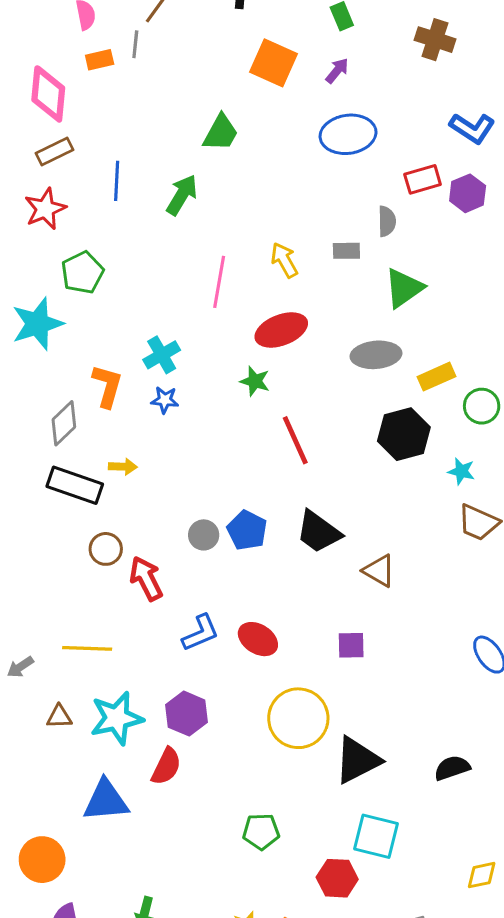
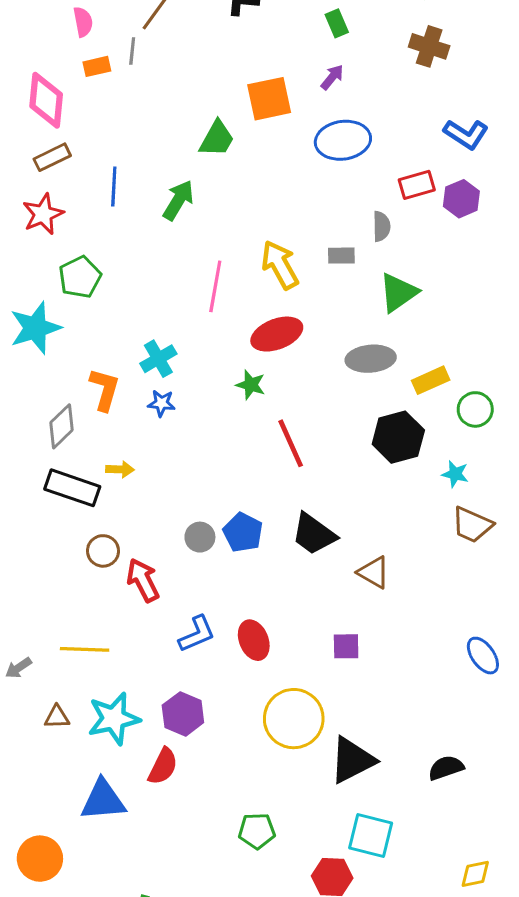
orange square: (273, 63) -> (269, 99), moved, turned -36
yellow arrow: (284, 260) -> (280, 265), size x1.4
red ellipse: (258, 639) -> (254, 640), turned 36

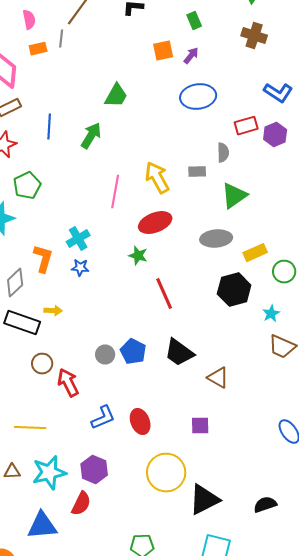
orange square: (269, 99) -> (163, 51), moved, size x0.7
cyan star: (455, 474) -> (271, 314), turned 30

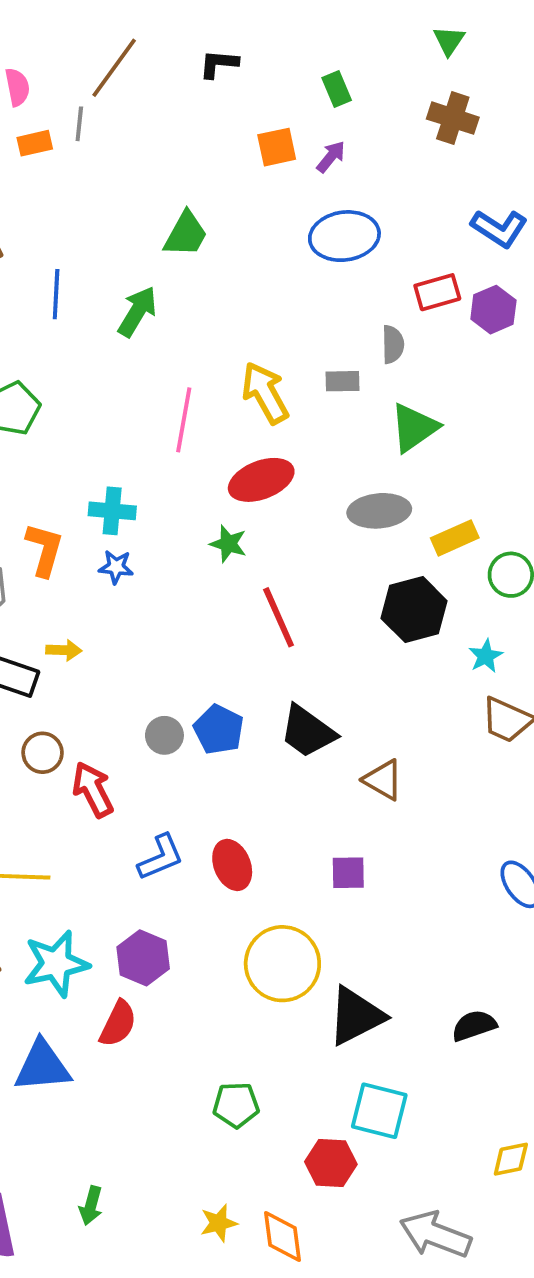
cyan cross: (78, 239) -> (112, 511), turned 35

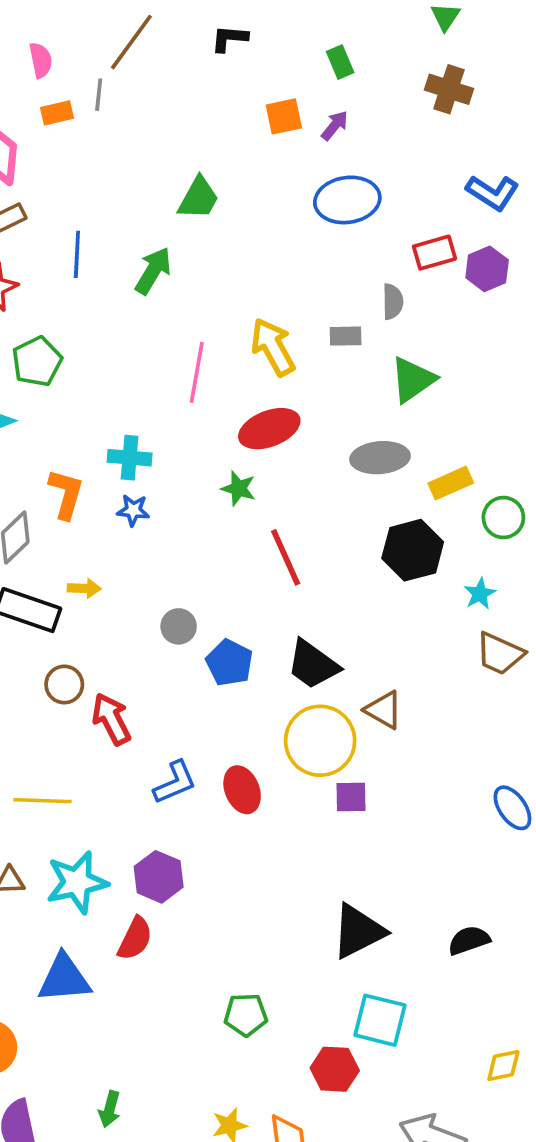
gray circle: (164, 735) -> (179, 626), moved
yellow circle: (282, 964) -> (320, 741), moved

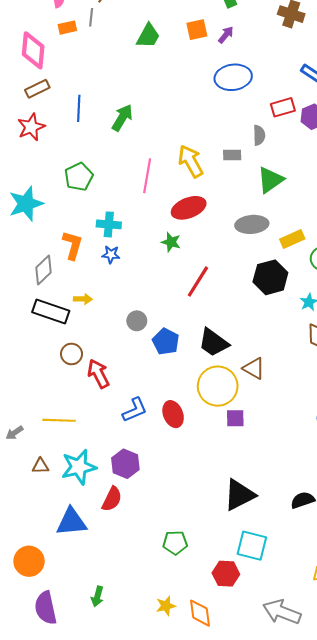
green trapezoid: (199, 198) -> (148, 36), moved
green pentagon: (37, 361) -> (79, 177), moved
red line: (286, 557) -> (198, 281), turned 56

